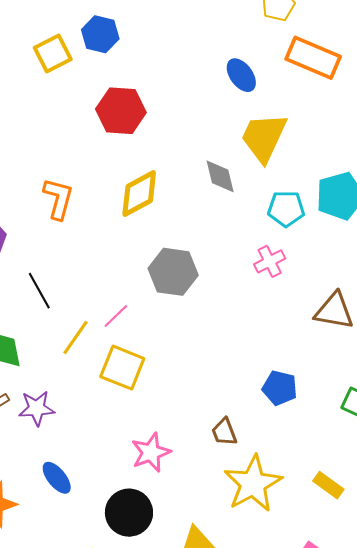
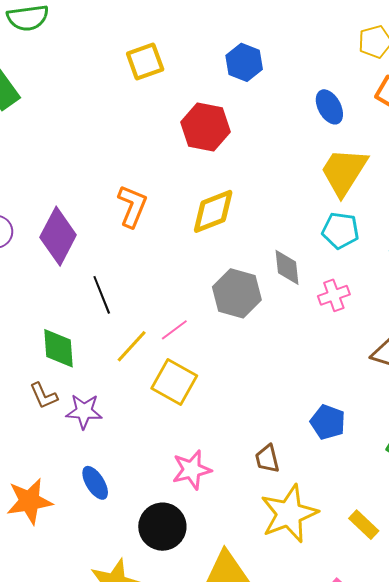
blue hexagon: (100, 34) -> (244, 62), moved
gray diamond: (220, 176) -> (287, 267), moved
cyan pentagon: (286, 209) -> (340, 230), moved

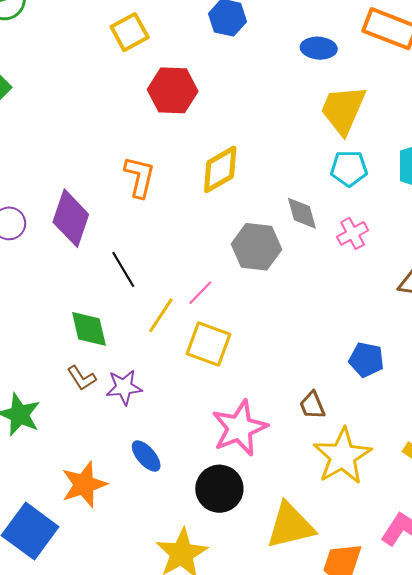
blue ellipse: (329, 107) -> (319, 48), turned -48
red hexagon: (206, 127) -> (173, 90), moved
pink star: (192, 470) -> (239, 428), size x1.4

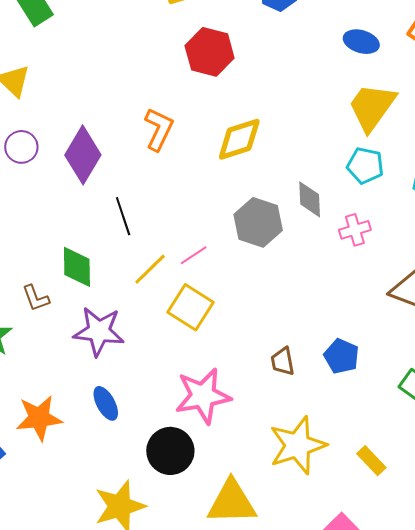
brown L-shape: (82, 378) -> (36, 298), moved
purple star: (124, 387) -> (99, 331), size x1.4
brown trapezoid: (312, 405) -> (283, 361), moved

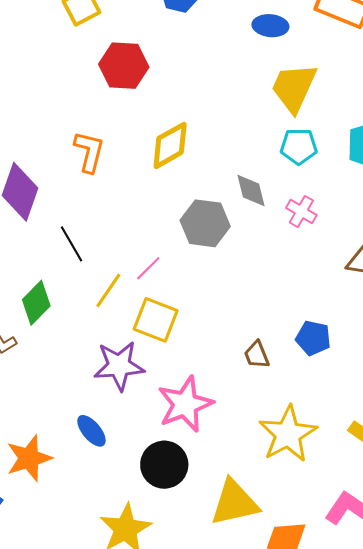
pink cross: (355, 230) -> (301, 211), turned -32
green diamond: (77, 267) -> (36, 303), turned 57
purple star: (99, 331) -> (119, 366), moved

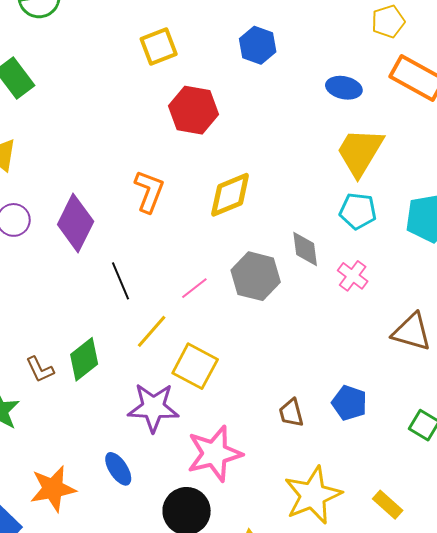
pink line: (148, 268) -> (194, 288), moved
green diamond: (36, 303) -> (84, 359), moved

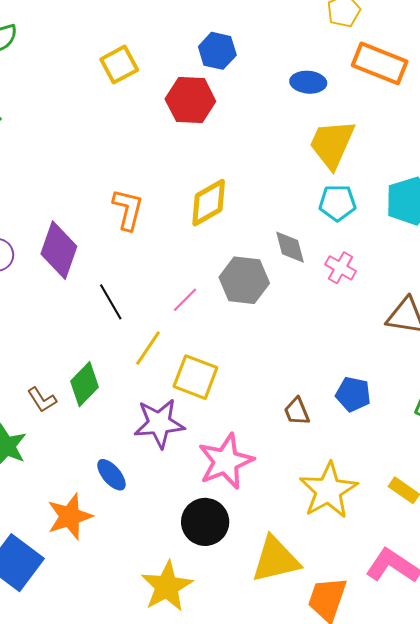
red hexagon: (194, 110) -> (190, 100), moved
blue ellipse: (118, 469) -> (111, 475), moved

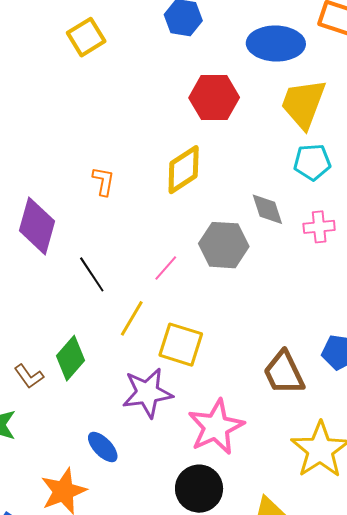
blue ellipse: (308, 82) -> (276, 44), size x1.6
red hexagon: (190, 100) -> (214, 98), moved
orange L-shape: (128, 209) -> (103, 181), size x0.7
pink cross: (340, 268) -> (319, 227), turned -32
brown trapezoid: (297, 411) -> (284, 373), size x1.6

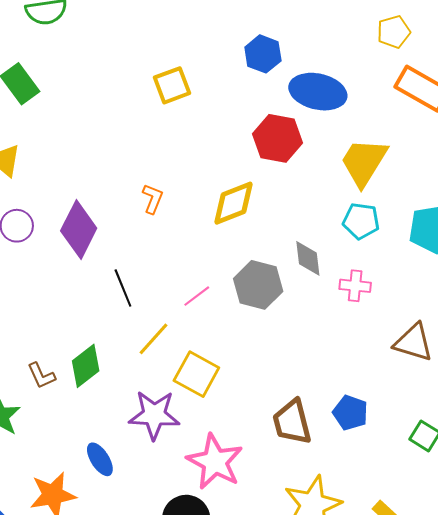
yellow square: (86, 37) -> (172, 85), moved
blue ellipse: (276, 44) -> (318, 92), moved
pink star: (216, 427) -> (215, 462), turned -30

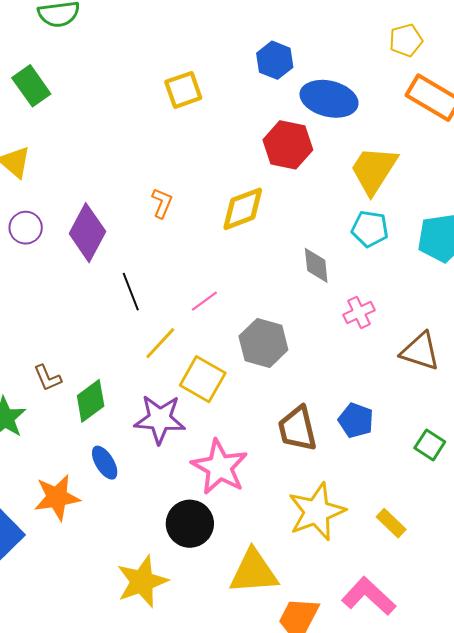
gray hexagon: (258, 285) -> (263, 343), moved
pink cross: (355, 286) -> (359, 312), moved, turned -32
green diamond: (86, 366) -> (91, 401), moved

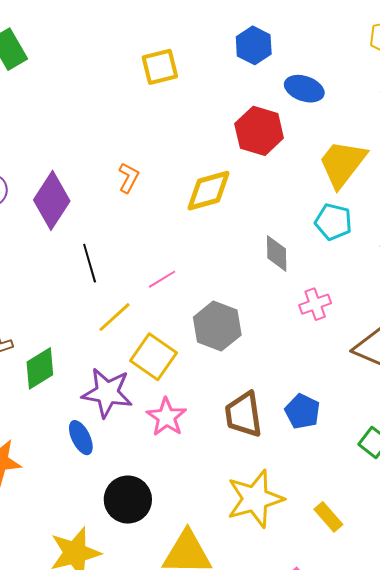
blue ellipse: (329, 99) -> (304, 89), size x0.7
blue ellipse: (105, 463) -> (81, 438), moved
pink star: (220, 467) -> (166, 417), moved, size x0.7

